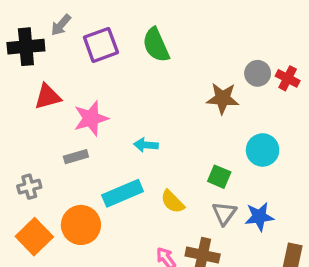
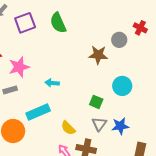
red cross: (288, 78) -> (140, 28), moved
yellow semicircle: (173, 202) -> (68, 128), moved

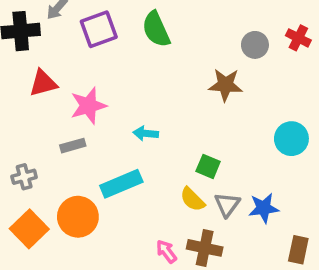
gray circle: (119, 40) -> (255, 45), moved
cyan circle: (122, 86) -> (291, 139), moved
green square: (96, 102) -> (208, 166), moved
yellow semicircle: (68, 128) -> (192, 199), moved

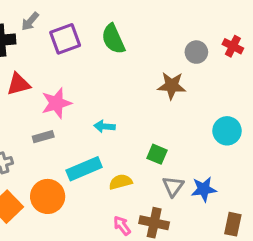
yellow semicircle: (192, 199) -> (121, 182), moved, turned 120

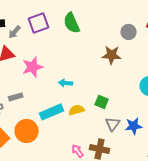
gray arrow: (30, 21) -> (15, 32), moved
gray rectangle: (43, 137) -> (16, 97), moved
yellow semicircle: (121, 182) -> (77, 110), moved

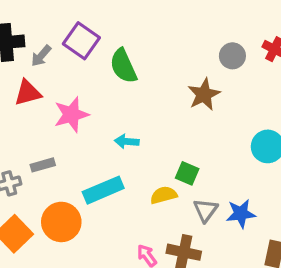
purple square: (39, 23) -> (81, 41), turned -35
green semicircle: (72, 23) -> (123, 66), moved
brown star: (112, 55) -> (204, 94), turned -30
yellow semicircle: (77, 110) -> (164, 195), moved

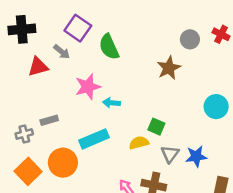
gray arrow: (41, 56) -> (62, 52), moved, turned -91
pink star: (71, 115) -> (88, 87), moved

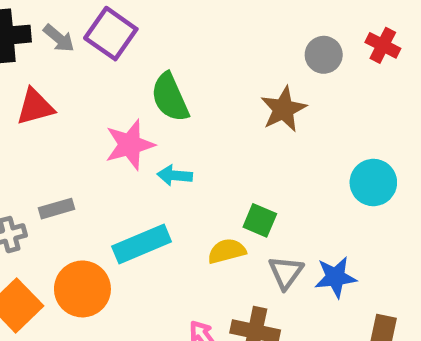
green semicircle: (109, 47) -> (170, 97), moved
gray arrow: (62, 52) -> (59, 38), moved

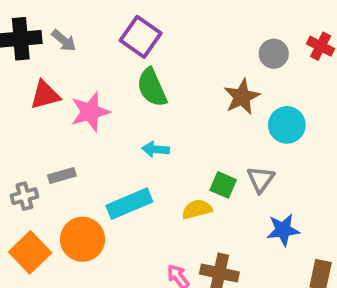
purple square: (111, 34) -> (141, 37), moved
pink star: (130, 145) -> (90, 112), moved
cyan circle: (373, 183) -> (287, 125), moved
gray triangle: (286, 272) -> (261, 179), moved

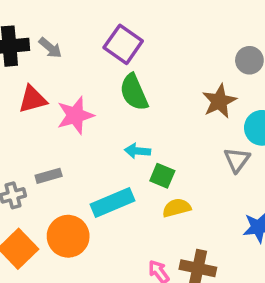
gray triangle: (261, 179) -> (237, 160), moved
green square: (223, 185) -> (162, 176), moved

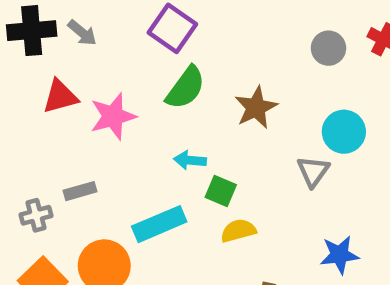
green semicircle: (134, 92) -> (186, 88), turned -120
brown star: (219, 101) -> (256, 107), moved

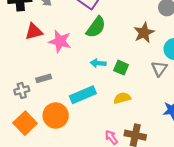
brown star: (256, 107) -> (144, 33), moved
pink star: (113, 116) -> (60, 41), turned 30
green square: (221, 191) -> (121, 68), moved

